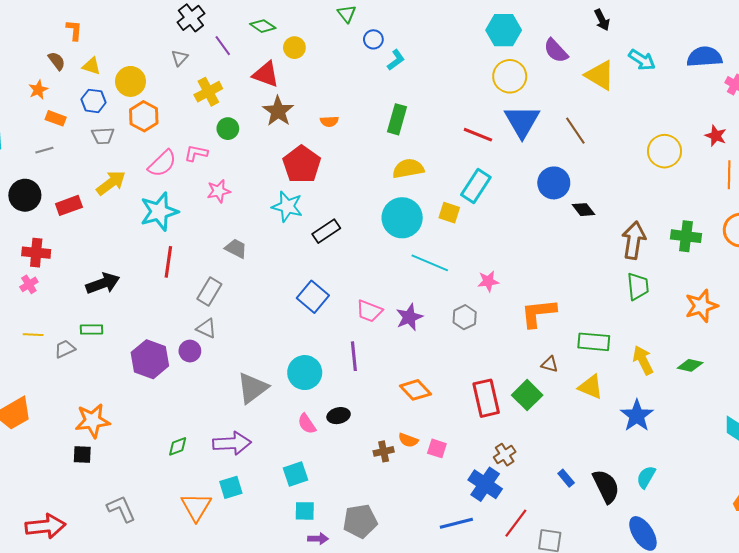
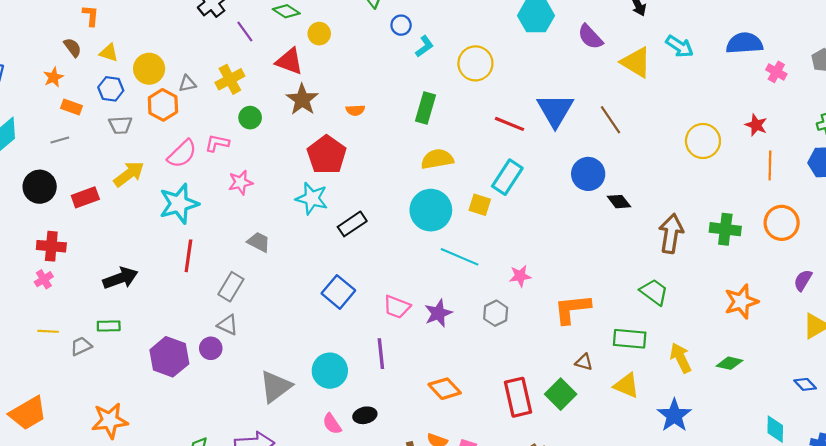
gray triangle: (180, 58) -> (187, 84), moved, turned 36
yellow circle: (510, 76) -> (475, 63), moved
green trapezoid: (638, 286) -> (654, 292), moved, turned -48

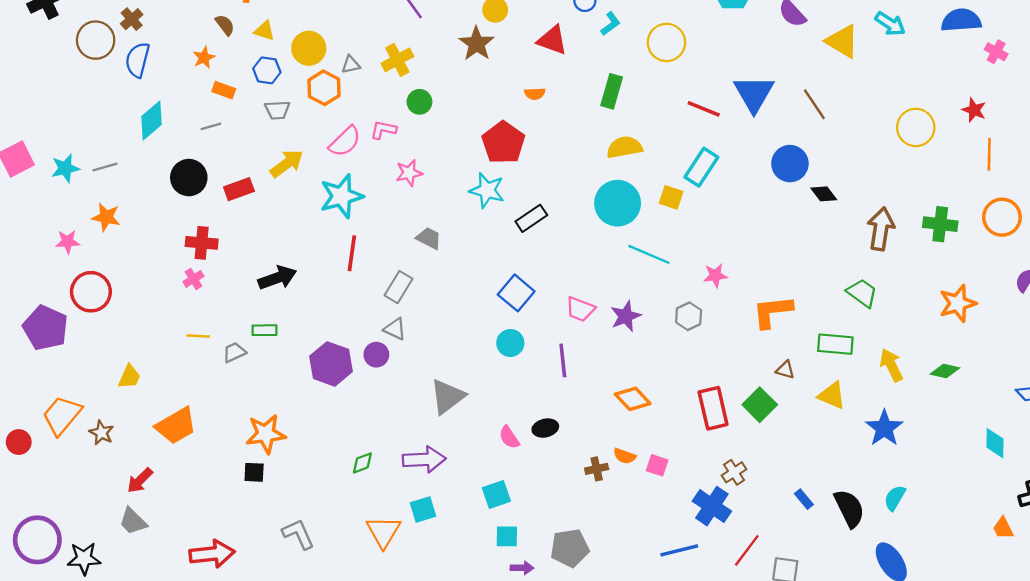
red triangle: (289, 61) -> (552, 40), moved
brown star: (302, 100) -> (477, 44), moved
cyan circle: (330, 371) -> (510, 343), moved, size x0.7

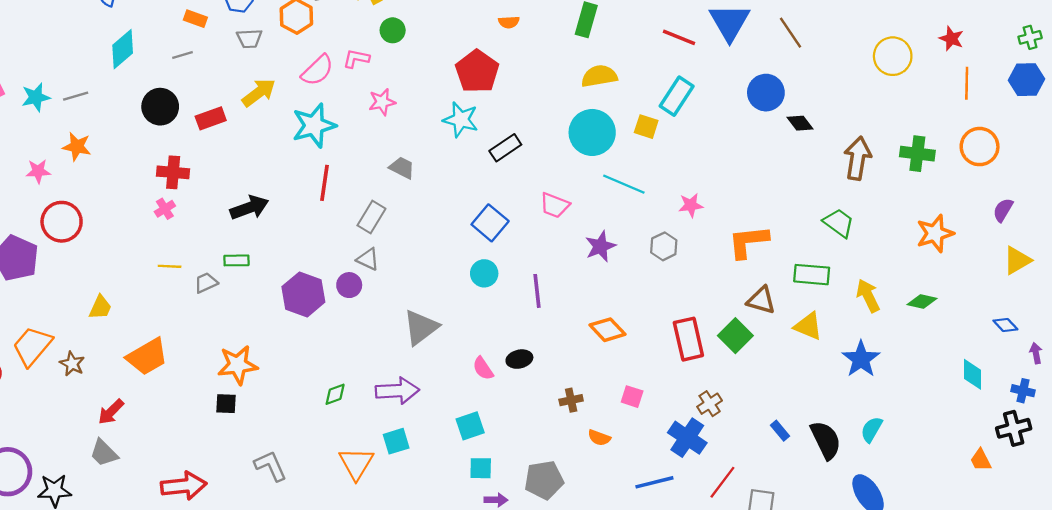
pink trapezoid: (580, 309) -> (555, 205), moved
brown triangle: (785, 370) -> (761, 300), size x1.5
orange semicircle: (625, 456) -> (599, 438), moved

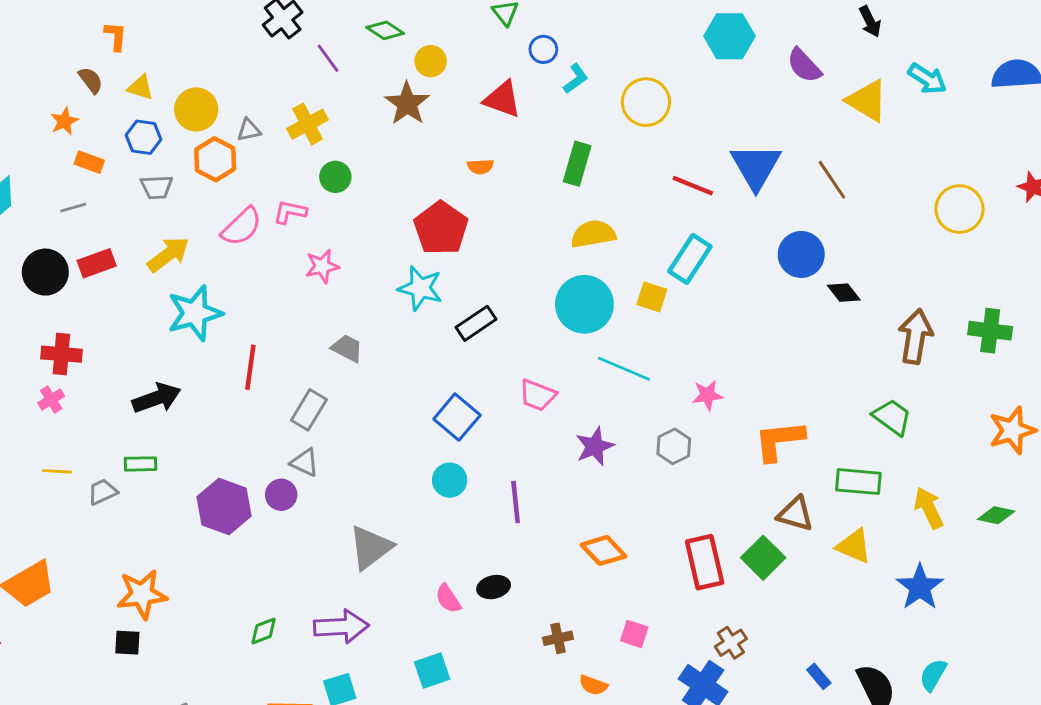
red rectangle: (211, 118) -> (97, 263), moved
cyan star: (314, 125) -> (195, 313), moved

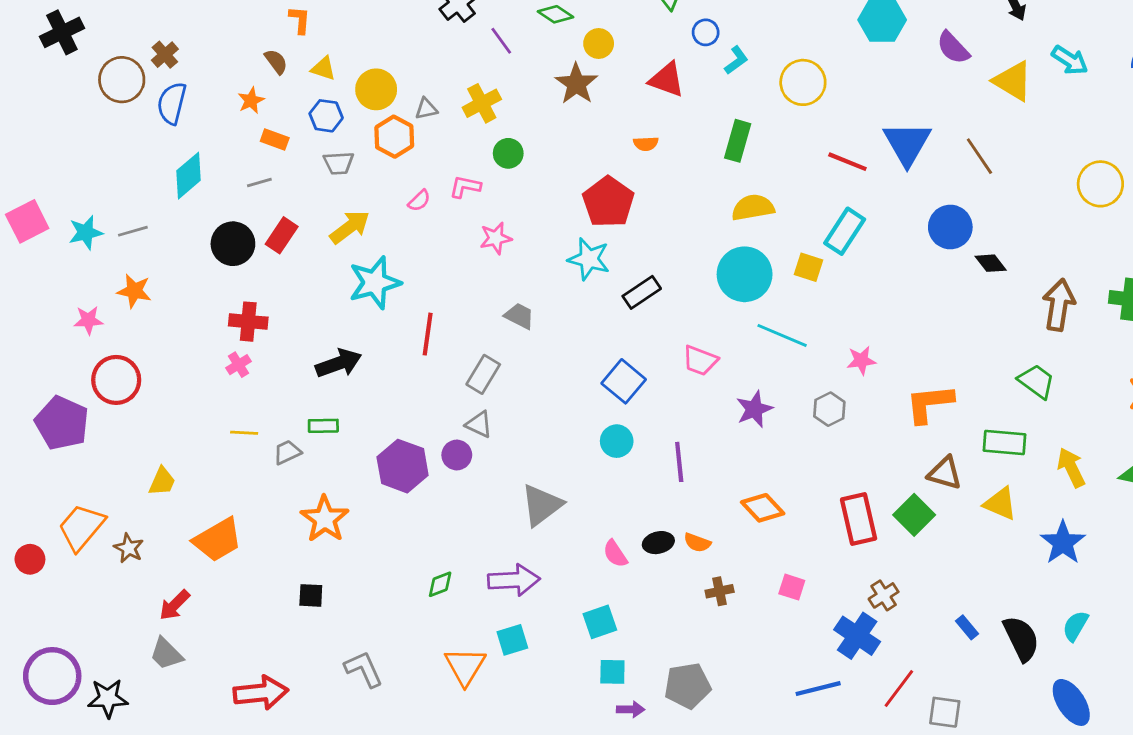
pink semicircle: (242, 227) -> (419, 201), size x0.6
red rectangle: (97, 263) -> (282, 235), turned -36
orange star: (142, 594) -> (325, 519), moved, turned -30
orange semicircle: (593, 685) -> (697, 543), moved

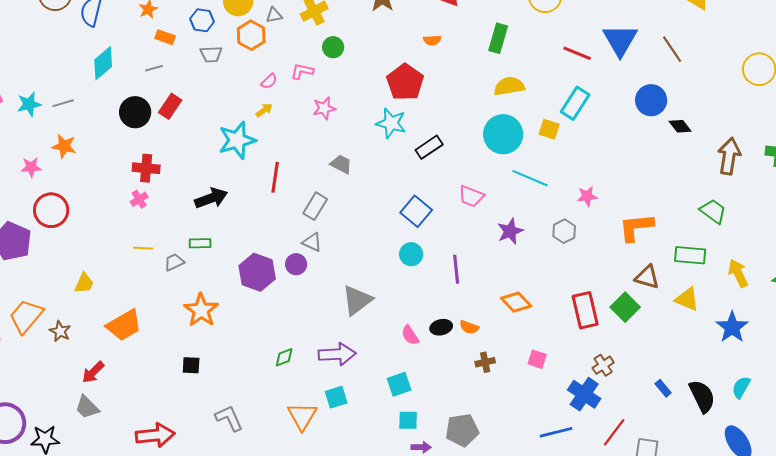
yellow arrow: (350, 227) -> (264, 110), moved, size x0.6

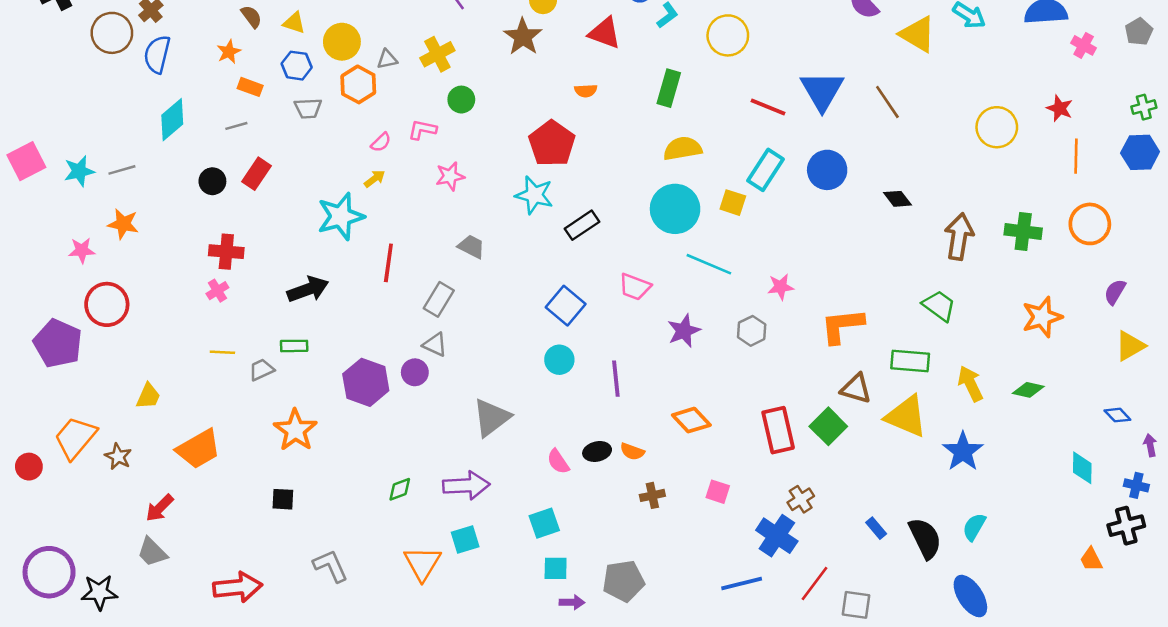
blue circle: (651, 100) -> (827, 170), moved
black circle: (135, 112) -> (212, 181), size x0.7
yellow triangle: (687, 299) -> (906, 416), size x1.4

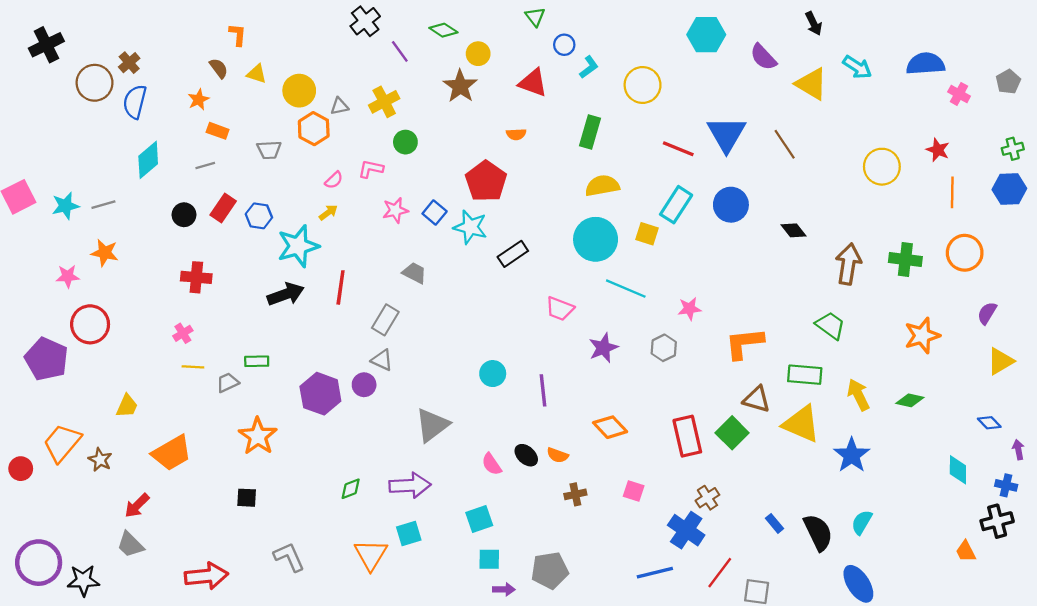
blue hexagon: (297, 66) -> (259, 216), moved
black arrow: (308, 289) -> (286, 294), moved
pink cross: (217, 291) -> (183, 333), moved
blue square: (566, 306) -> (435, 212), moved, size x0.7
black ellipse: (597, 451) -> (526, 455), turned 55

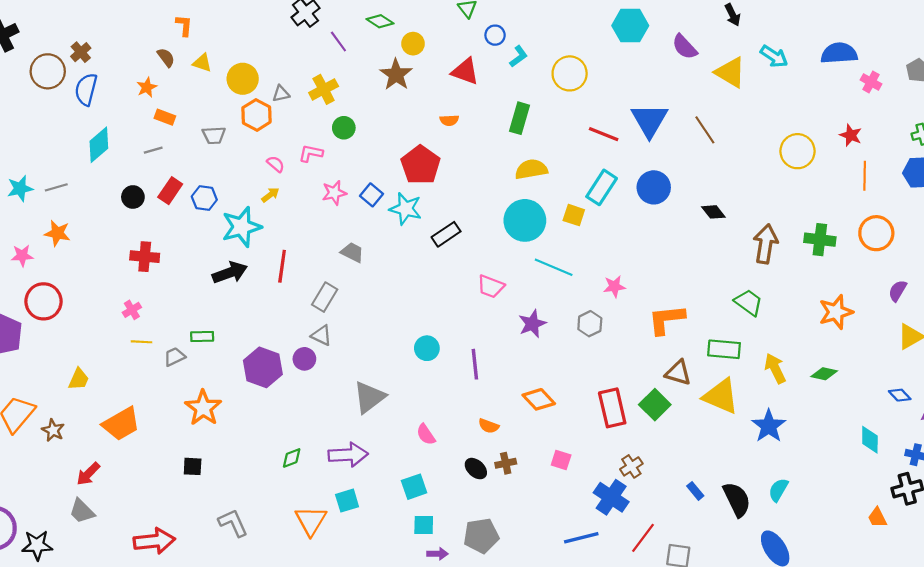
pink semicircle: (334, 180) -> (276, 164), turned -96
black ellipse: (526, 455) -> (476, 469), moved

